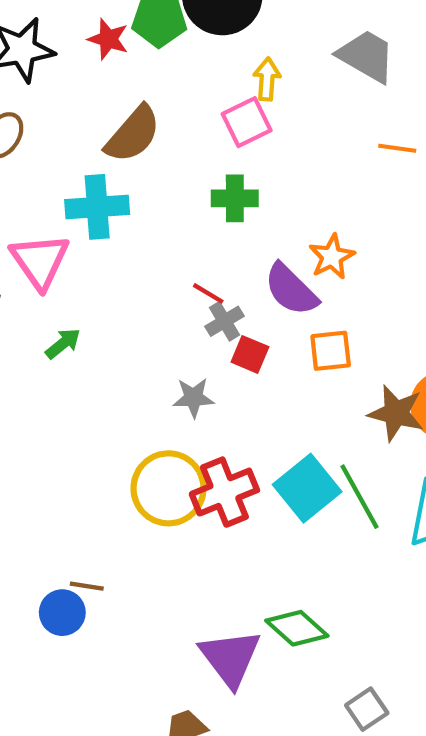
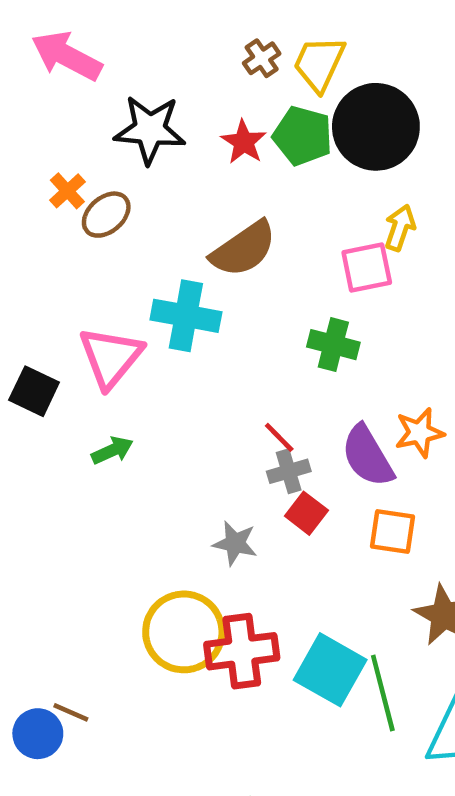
cyan square: (307, 488) -> (330, 670), turned -36

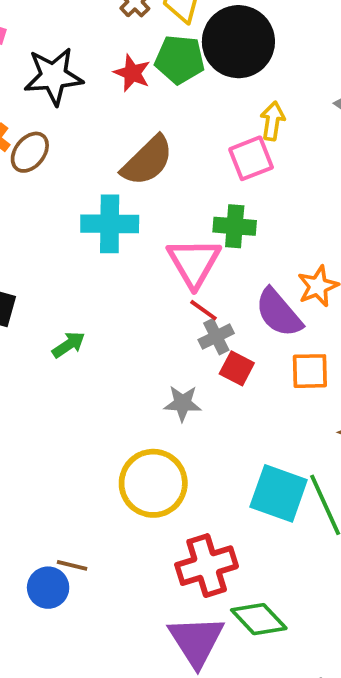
pink triangle: (111, 357) -> (194, 263), moved
red cross: (242, 651) -> (207, 566), moved

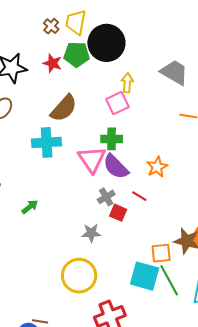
red line: (204, 310) -> (139, 196), moved
purple semicircle: (279, 313) -> (116, 167), moved
orange square: (310, 371) -> (161, 253), moved

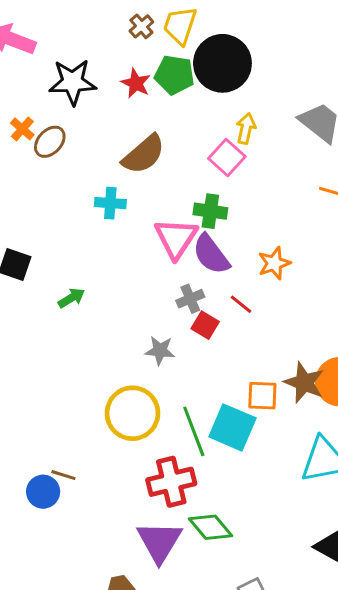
pink square: (117, 103) -> (227, 158), turned -30
cyan cross: (47, 142) -> (110, 203), size x0.7
green line: (169, 280) -> (194, 431), moved

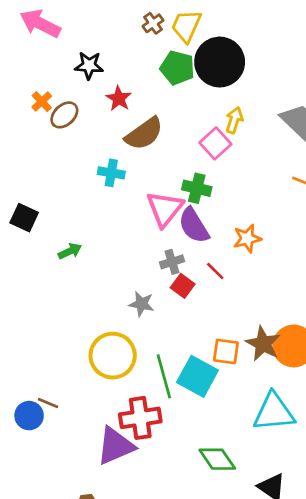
black star: (73, 82) -> (89, 65), size x0.7
red star: (136, 83) -> (119, 98), moved
green diamond: (210, 527) -> (217, 459), moved
purple triangle: (159, 542) -> (115, 446), moved, turned 30

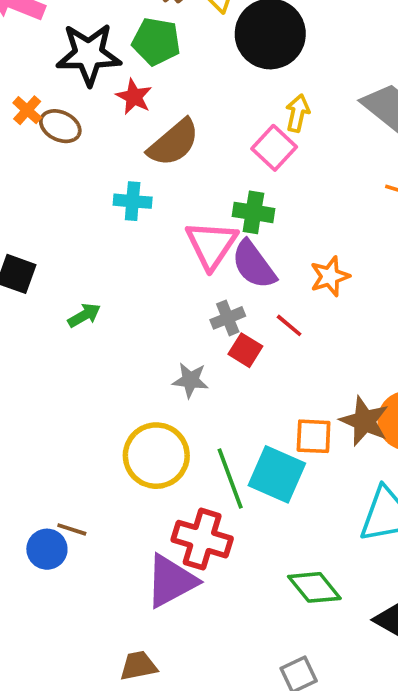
black star: (89, 65) -> (89, 54), size x1.6
green pentagon: (177, 68) -> (156, 41), moved
brown ellipse: (64, 115) -> (60, 126), turned 72
red cross: (140, 418) -> (202, 539), turned 30

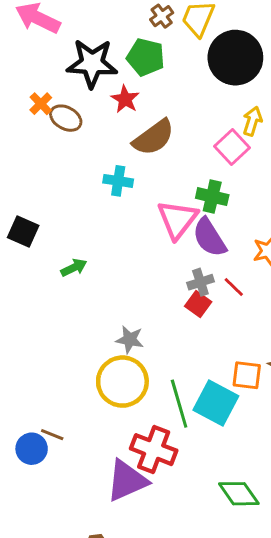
gray cross: (228, 318) -> (200, 282), moved
gray star: (190, 380) -> (130, 340), moved

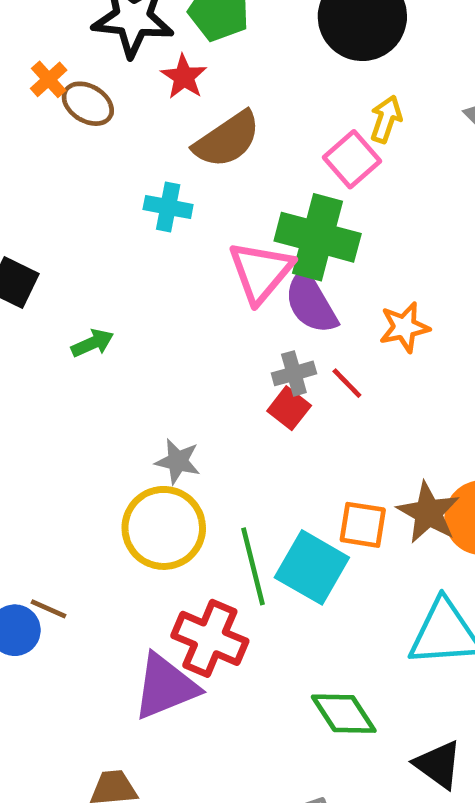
green cross: (212, 197) -> (318, 237), size x1.6

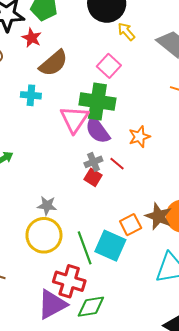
yellow arrow: (386, 119) -> (126, 32), moved, turned -54
orange square: (363, 525) -> (131, 225), turned -30
green diamond: (344, 714) -> (91, 307), moved, turned -60

